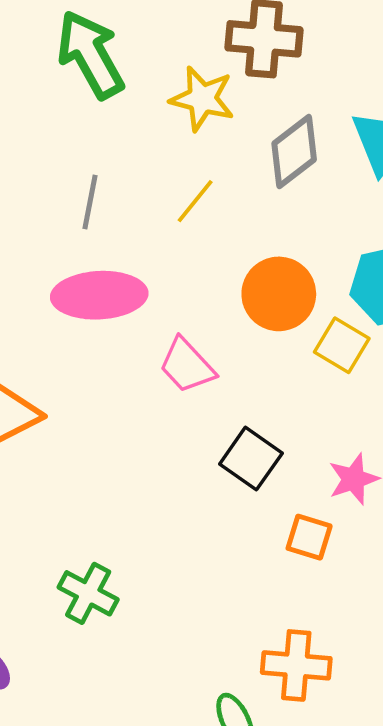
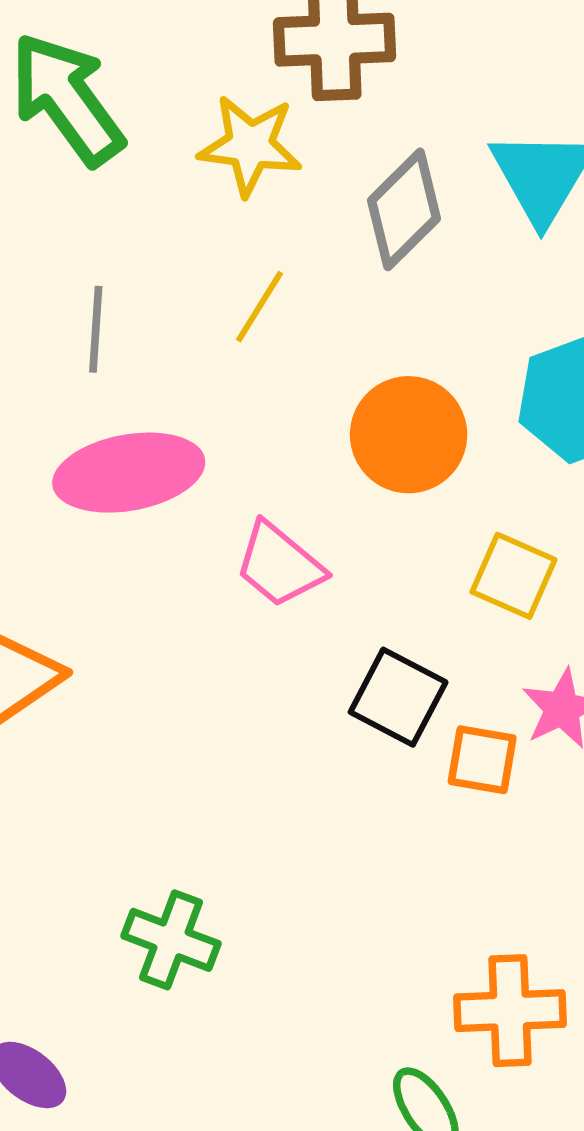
yellow square: (342, 345) -> (513, 576), moved
orange square: (309, 537) -> (482, 760), moved

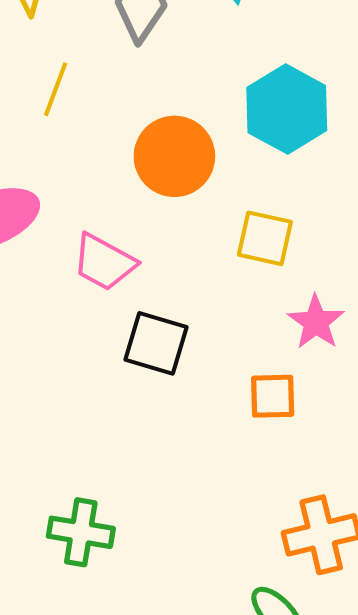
black square: (398, 697) -> (156, 343), moved
orange square: (482, 760) -> (273, 396), moved

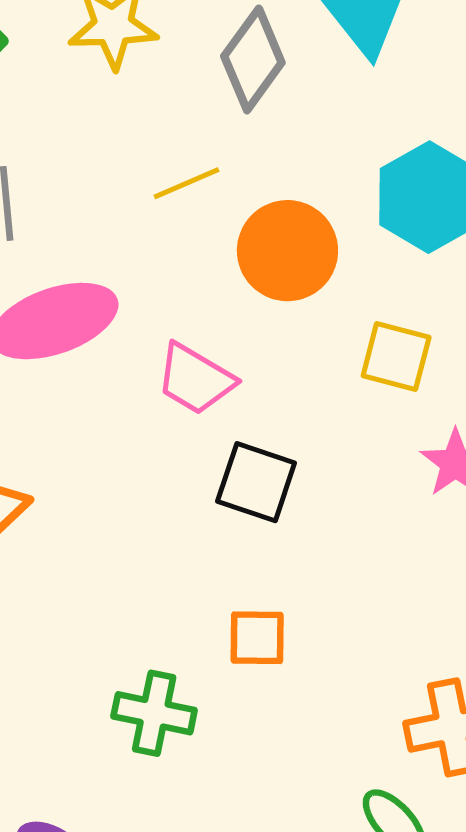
yellow line: (56, 89) -> (186, 183), moved, turned 44
orange square: (273, 396) -> (257, 638), moved

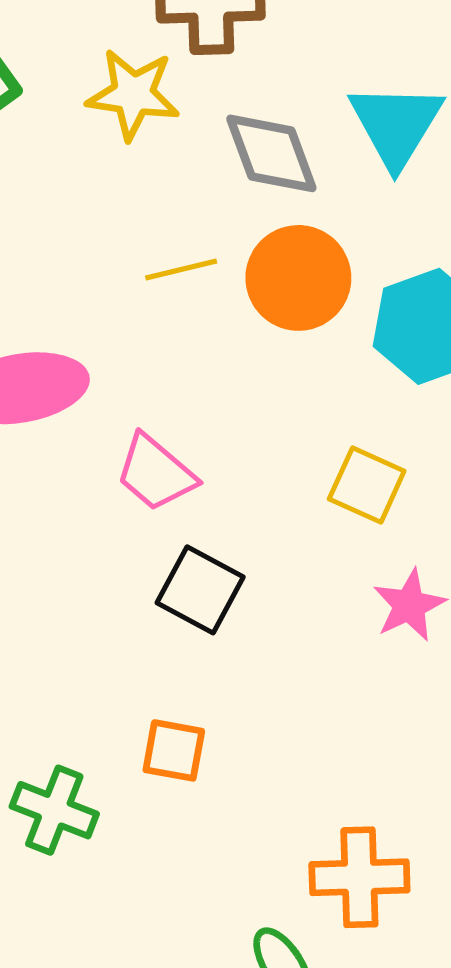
gray diamond: (253, 59) -> (271, 153), turned -66
orange circle: (287, 251) -> (298, 278), moved

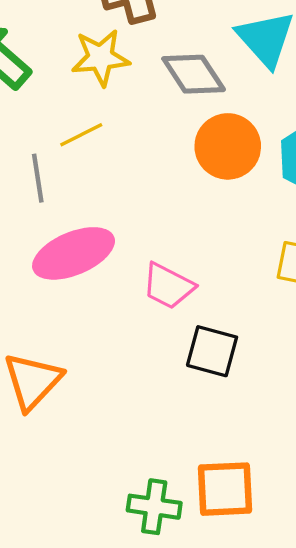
yellow line: (181, 269) -> (81, 135), moved
orange square: (174, 750) -> (225, 489), moved, size x1.5

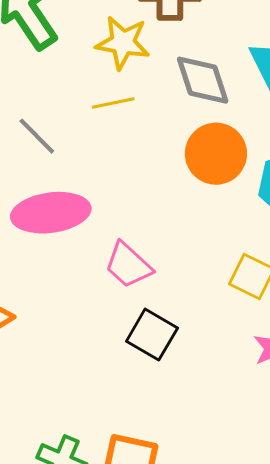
yellow line: (81, 135) -> (113, 103), moved
gray line: (38, 178) -> (37, 136), turned -51

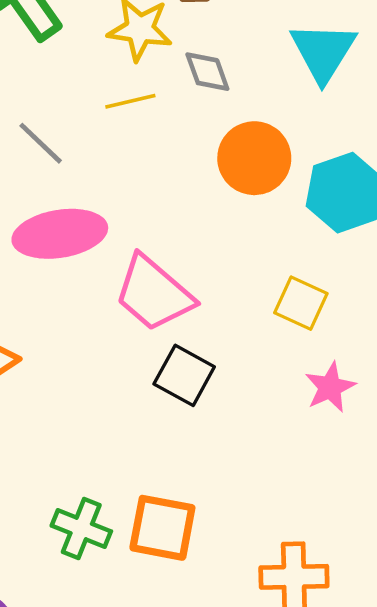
gray diamond: (203, 80) -> (207, 72), moved, size x0.7
pink trapezoid: (128, 265) -> (154, 294), size x1.4

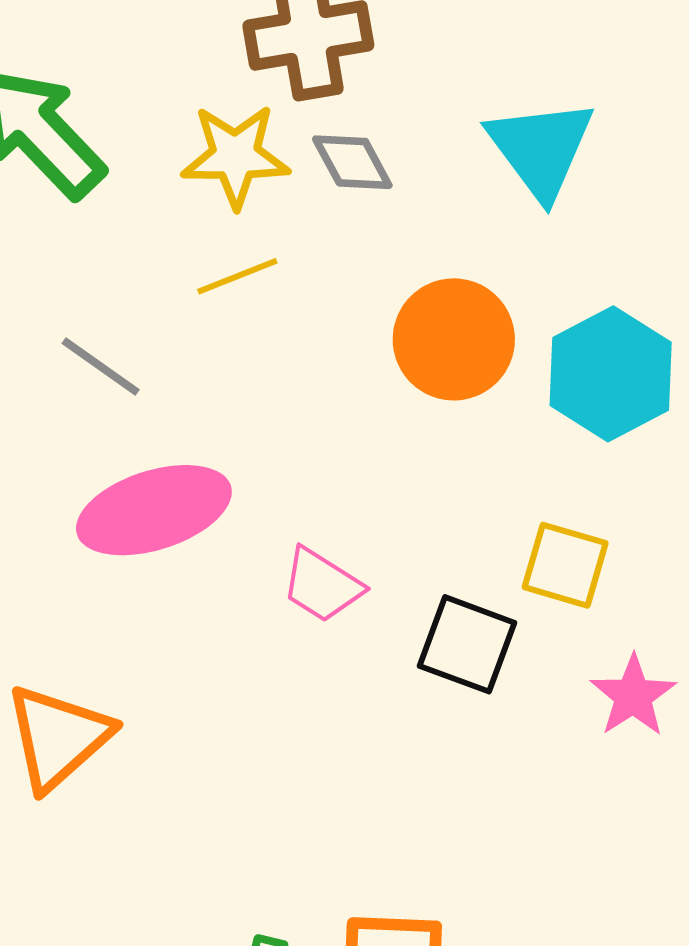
gray diamond: (207, 72) -> (352, 162), moved
pink trapezoid: (154, 294) -> (322, 585), size x0.6
black square: (184, 375) -> (467, 644), moved

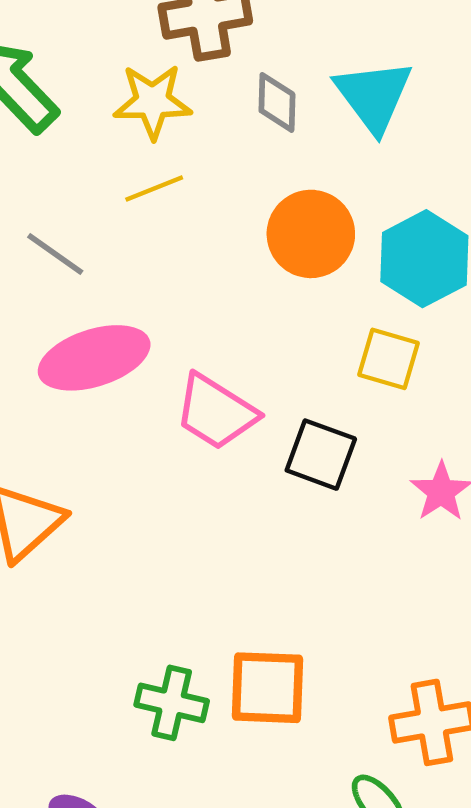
gray diamond: (352, 162) -> (277, 102), moved, turned 30
yellow square: (565, 565) -> (388, 359), moved
pink trapezoid: (322, 585) -> (216, 412), size x1.4

